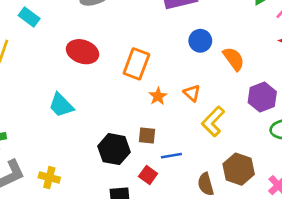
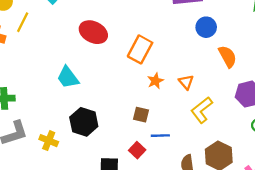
blue circle: (200, 41) -> (206, 27), moved
black hexagon: (114, 149) -> (84, 122), moved

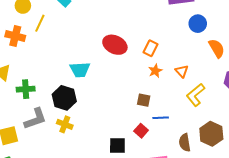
red ellipse: (93, 32) -> (115, 45), moved
orange rectangle: (140, 49) -> (151, 48), moved, size x0.7
cyan trapezoid: (68, 77) -> (80, 70), turned -55
black hexagon: (84, 122) -> (64, 98), moved

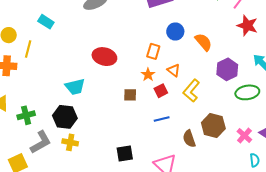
blue circle: (198, 24) -> (175, 32), moved
orange rectangle: (151, 48) -> (153, 51), moved
brown square: (144, 100) -> (130, 95), moved
red square: (141, 131) -> (161, 91), moved, turned 32

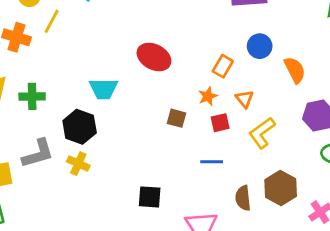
green cross: (26, 115) -> (32, 96), moved

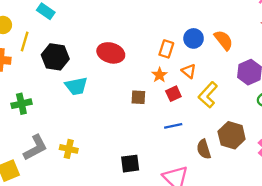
blue circle: (260, 46) -> (194, 38), moved
black hexagon: (80, 127) -> (55, 57), moved

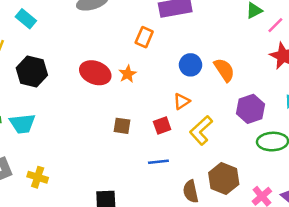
orange rectangle: (166, 49) -> (144, 37), moved
orange triangle: (189, 71) -> (182, 101), turned 42
orange star: (160, 75) -> (128, 74), moved
cyan trapezoid: (76, 86) -> (22, 124), moved

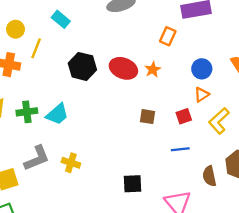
blue circle: (191, 65) -> (202, 69), moved
black hexagon: (32, 72) -> (82, 66), moved
cyan trapezoid: (22, 124) -> (57, 114), turned -35

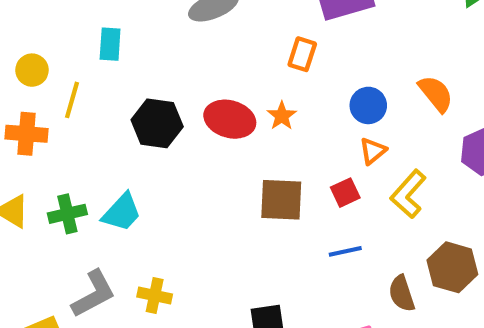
cyan rectangle: (61, 19) -> (110, 44), turned 60
brown square: (147, 117) -> (281, 200), size x1.6

